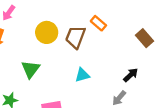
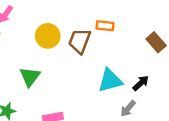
orange rectangle: (98, 23) -> (105, 26), turned -35
cyan triangle: (82, 75) -> (110, 81), moved, size x1.5

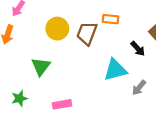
black arrow: (141, 83) -> (138, 49), moved, turned 91
gray arrow: (128, 109) -> (139, 88), moved

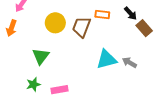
black arrow: (138, 49) -> (130, 13), moved
gray arrow: (139, 88) -> (129, 63), moved, turned 80
green star: (19, 98) -> (33, 84), moved

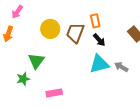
black arrow: (130, 13) -> (99, 40), moved
orange rectangle: (102, 14) -> (95, 21), turned 72
green star: (33, 84) -> (23, 79), moved

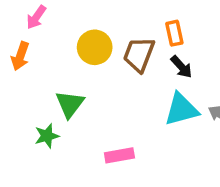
pink rectangle: (54, 93) -> (119, 155), moved

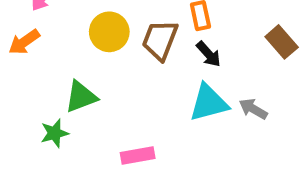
orange arrow: (20, 56) -> (24, 42), turned 36
green triangle: (70, 104) -> (81, 97), turned 32

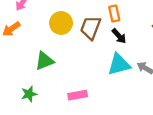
green star: (55, 133) -> (29, 94), moved

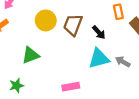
orange rectangle: (114, 14) -> (118, 12), moved
pink rectangle: (78, 95) -> (71, 87), moved

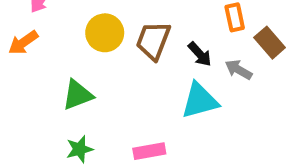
gray arrow: (123, 62) -> (239, 70), moved
green star: (16, 86) -> (80, 149), moved

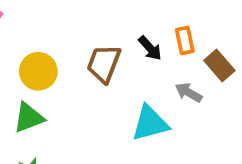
yellow circle: (105, 33) -> (38, 71), moved
black arrow: (200, 54) -> (150, 48), moved

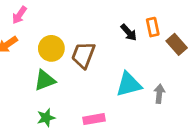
brown trapezoid: (104, 64) -> (83, 55), moved
gray arrow: (189, 92) -> (159, 94), moved, turned 66

